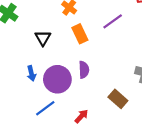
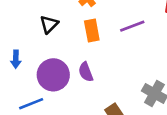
purple semicircle: (84, 70) -> (86, 72), turned 147
blue arrow: (31, 73) -> (16, 59), moved

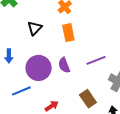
purple line: (132, 26) -> (96, 60), moved

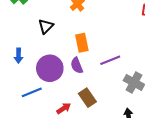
orange rectangle: (68, 33) -> (82, 43), moved
brown rectangle: (88, 99) -> (87, 98), moved

